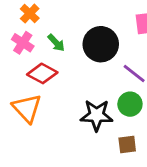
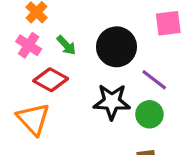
black star: (97, 115) -> (112, 102), moved

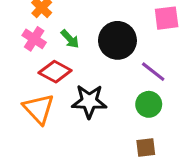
black star: (112, 102) -> (89, 101), moved

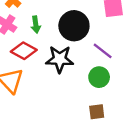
green arrow: (70, 39) -> (36, 25), turned 35
black star: (89, 101) -> (60, 59), moved

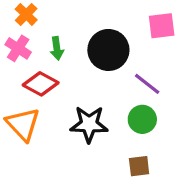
black star: (60, 59) -> (89, 124), moved

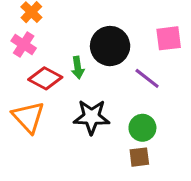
pink square: (162, 26) -> (169, 38), moved
green arrow: (57, 48) -> (78, 68), moved
green circle: (142, 119) -> (142, 128), moved

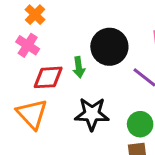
red diamond: (45, 78) -> (48, 77), turned -32

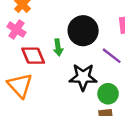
red diamond: (48, 77) -> (33, 56), turned 70
black star: (92, 114) -> (83, 77), moved

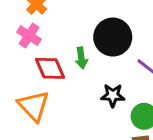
black star: (83, 77) -> (113, 95), size x0.7

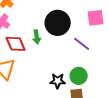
black star: (113, 95) -> (58, 81), moved

